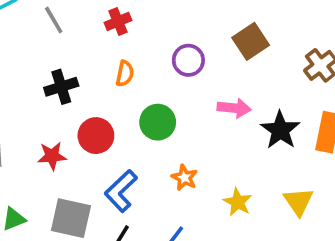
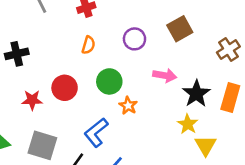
black cross: (61, 87) -> (17, 54), moved
orange star: (184, 178) -> (128, 106), moved
blue L-shape: (121, 191) -> (96, 133), moved
yellow star: (238, 202) -> (188, 124), moved

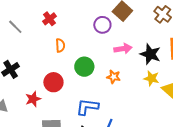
purple circle: (134, 39) -> (102, 25), moved
orange star: (128, 106) -> (114, 77), moved
blue L-shape: (96, 133) -> (87, 107), turned 65

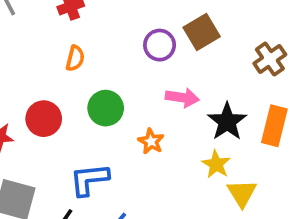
blue L-shape: (87, 107) -> (89, 180), turned -30

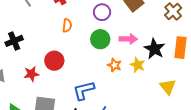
purple circle: (160, 45) -> (102, 12), moved
green circle: (106, 108) -> (100, 39), moved
yellow star: (216, 164) -> (138, 65), moved

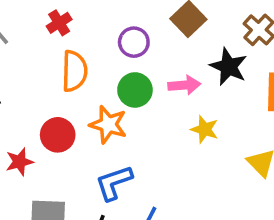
orange semicircle: (67, 25) -> (75, 71), size x1.6
black star: (154, 49) -> (229, 67), moved
orange star: (114, 65) -> (108, 125), moved, size x1.5

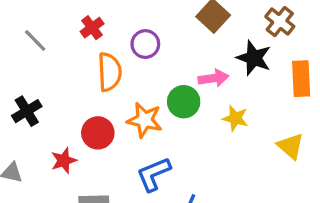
purple circle: (134, 42) -> (145, 44), moved
green circle: (135, 90) -> (184, 102), moved

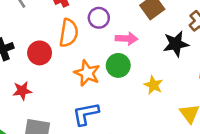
black star: (254, 58) -> (176, 44), turned 30
pink arrow: (213, 78) -> (127, 39), moved
red circle: (98, 133) -> (40, 53), moved

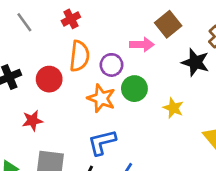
purple circle: (99, 18) -> (111, 65), moved
pink arrow: (127, 39) -> (142, 45), moved
black star: (176, 44) -> (195, 62), turned 30

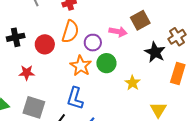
blue L-shape: (102, 142) -> (75, 98), turned -70

